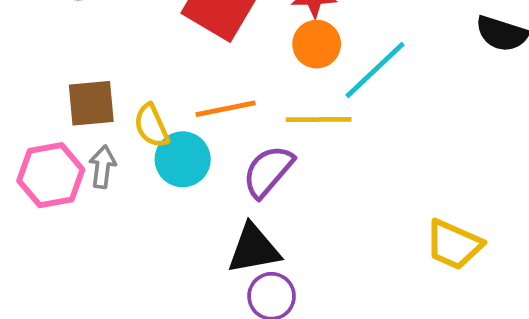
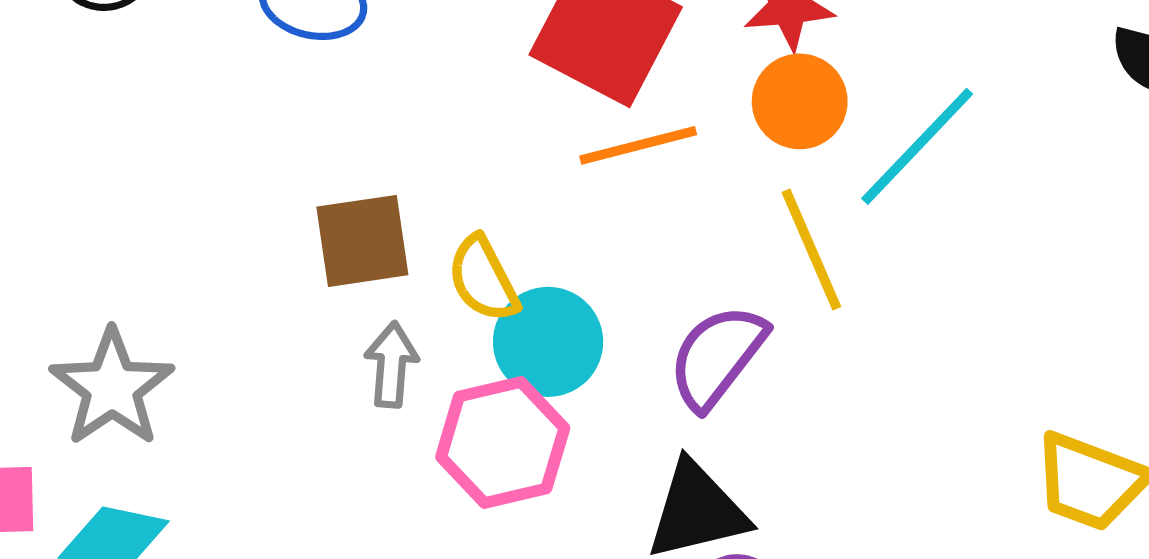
orange line: (226, 109) -> (638, 145), moved
yellow line: (319, 120) -> (811, 250), turned 70
pink hexagon: (51, 175) -> (503, 442), moved

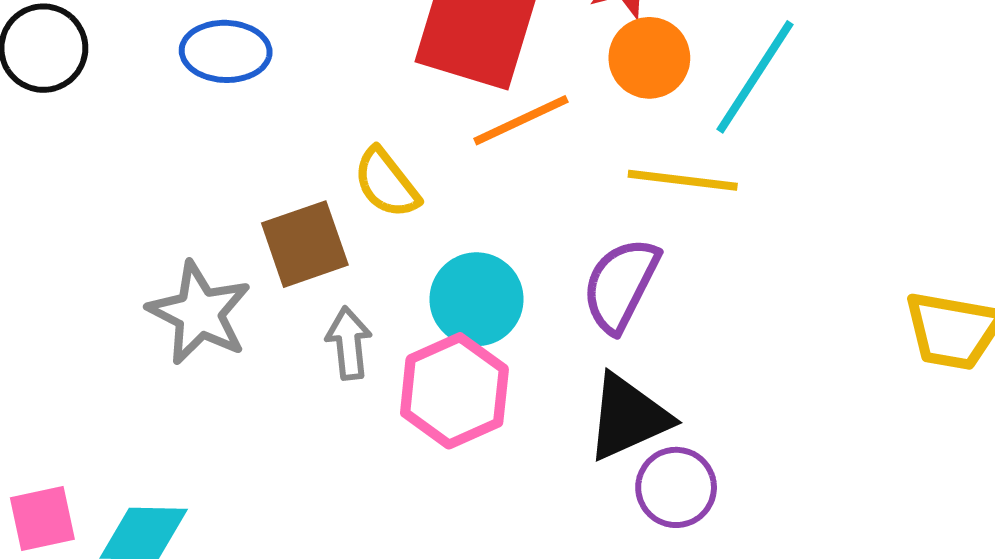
yellow line: (811, 250) -> (683, 180), turned -49
yellow semicircle: (483, 279) -> (386, 183), moved
gray star: (112, 388) -> (199, 313), moved

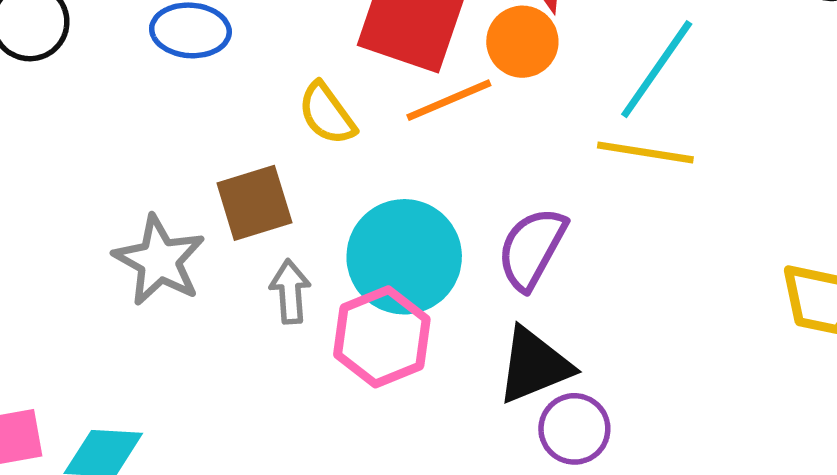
orange circle: (649, 58) -> (522, 42), moved
yellow line: (683, 180) -> (645, 152), moved
yellow semicircle: (386, 183) -> (327, 114), moved
cyan circle: (476, 299) -> (404, 257), size x1.4

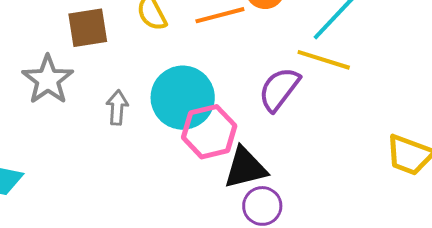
brown square: (254, 203) -> (88, 28), moved
purple semicircle: (532, 248) -> (279, 89), moved
pink hexagon: (382, 337) -> (209, 132), moved

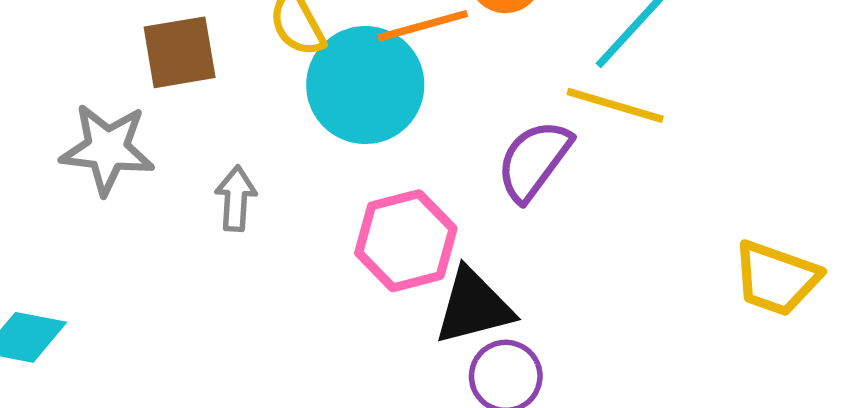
gray star: (48, 80) -> (107, 149), turned -30
cyan circle: (183, 98) -> (365, 85), moved

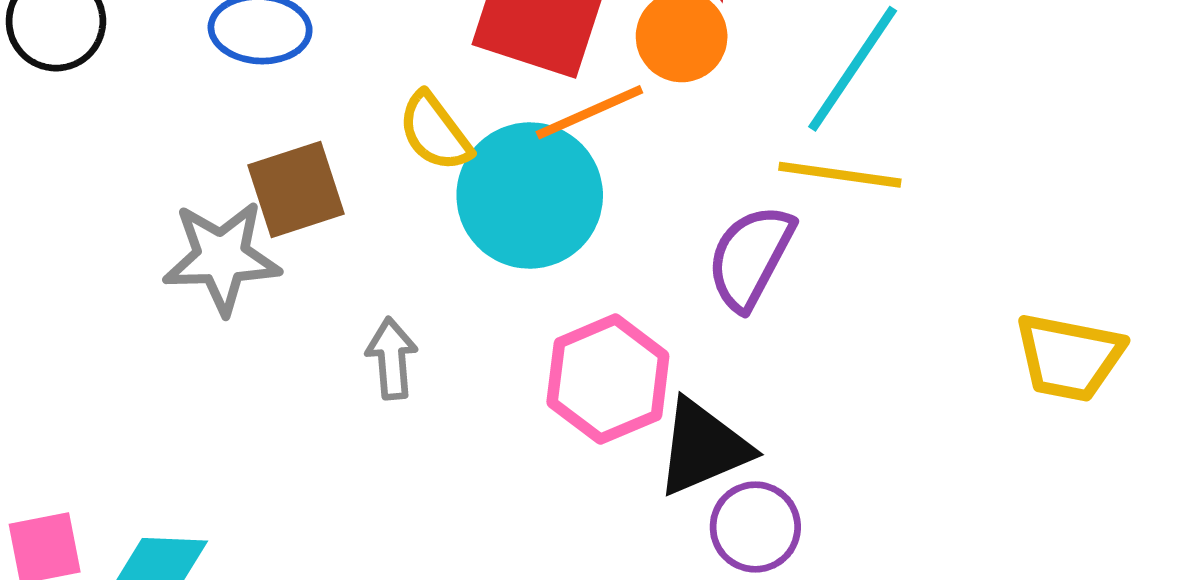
gray star: (107, 149) -> (222, 257), moved

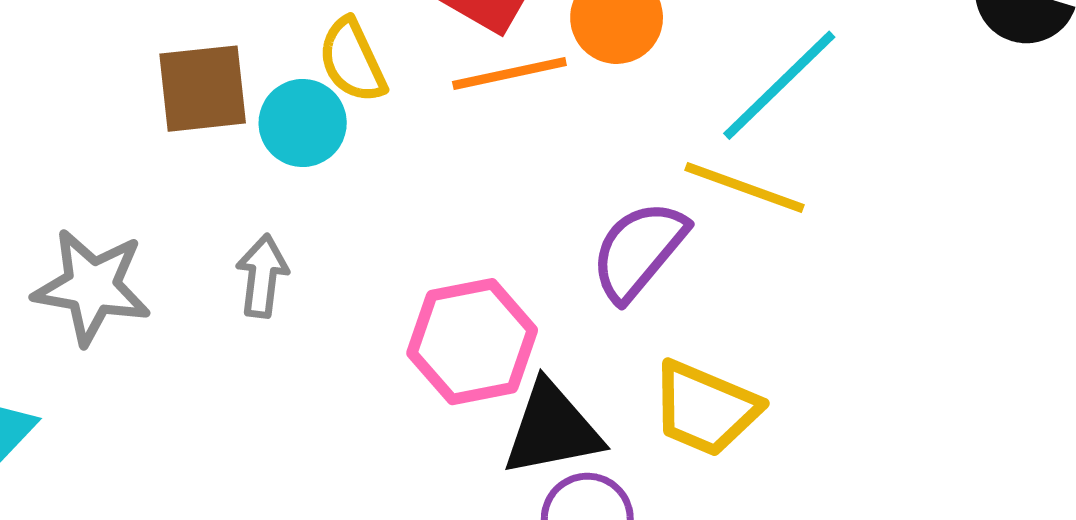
cyan circle: (530, 196) -> (303, 123), moved, size x0.6
gray star: (222, 257) -> (92, 287), moved
yellow trapezoid: (1069, 357) -> (705, 409), moved

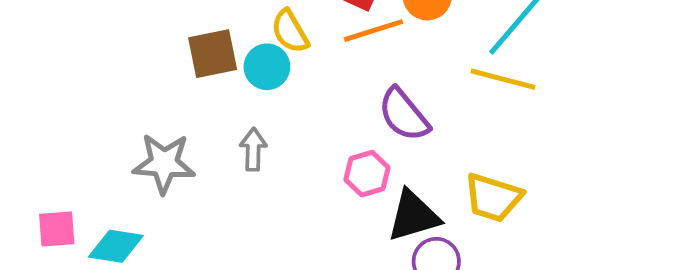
purple semicircle: (639, 251) -> (404, 115), moved, turned -74
pink hexagon: (472, 342) -> (367, 174), size x0.7

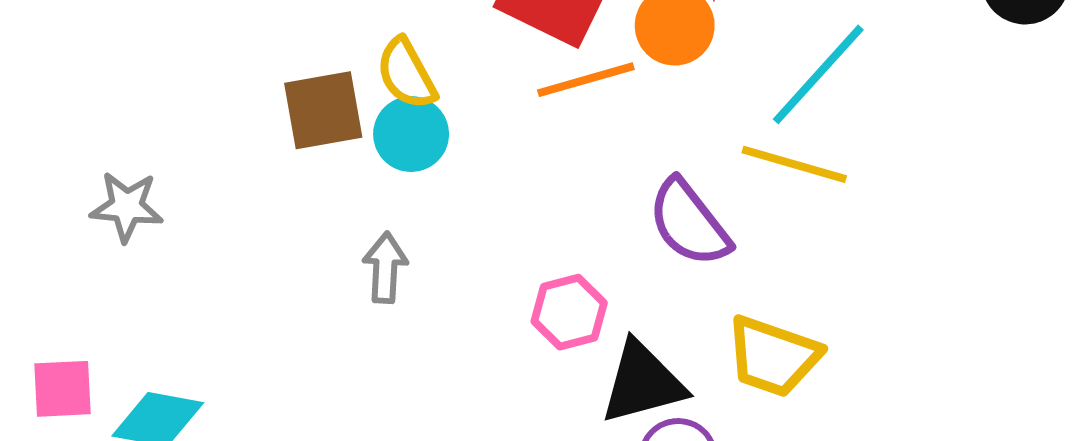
yellow semicircle: (290, 31) -> (406, 74), moved
purple semicircle: (404, 115) -> (689, 223), moved
gray star: (164, 163) -> (127, 207), moved, size x0.7

